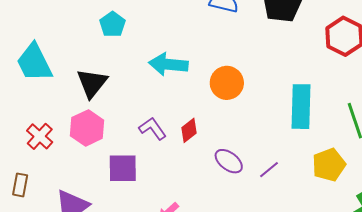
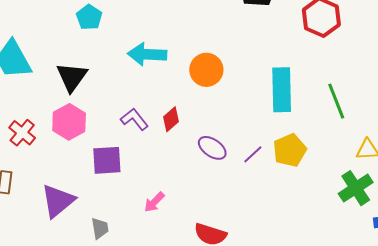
yellow pentagon: (329, 165) -> (290, 150), moved

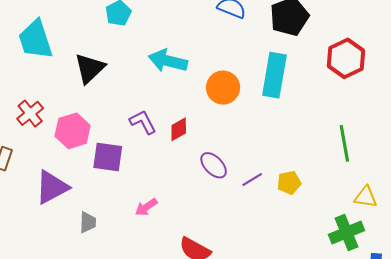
cyan rectangle: (282, 90) -> (274, 75), moved
pink hexagon: (69, 122) -> (73, 131), moved
yellow pentagon: (290, 150) -> (289, 183), size x0.7

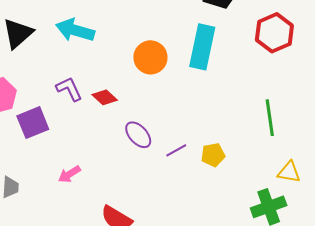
cyan arrow: (168, 61) -> (75, 30), moved
red diamond: (179, 129) -> (105, 97), turned 70
purple square: (108, 157) -> (33, 123), turned -32

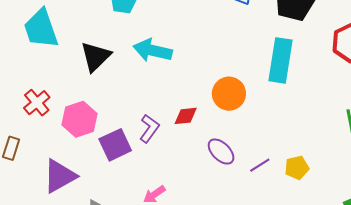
orange circle: (150, 57) -> (229, 94), moved
purple L-shape: (69, 89) -> (149, 128), moved, turned 64
red diamond: (105, 97) -> (186, 116), turned -45

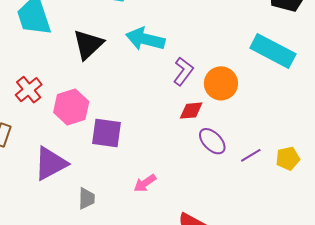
cyan rectangle: (280, 60) -> (273, 51), turned -72
red diamond: (186, 116) -> (191, 111), moved
purple L-shape: (149, 128) -> (183, 71), moved
purple square: (115, 145) -> (106, 133), turned 32

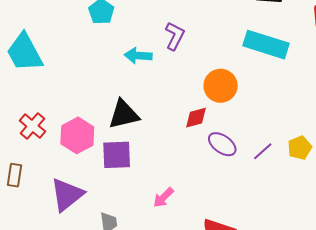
cyan arrow: (145, 39) -> (138, 56), size x0.7
black triangle: (88, 44) -> (124, 114), moved, turned 40
purple L-shape: (183, 71) -> (175, 36), moved

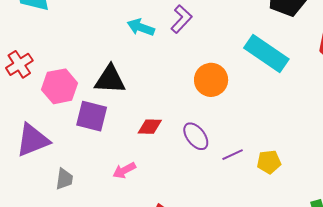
red diamond: (196, 118) -> (150, 127), moved

